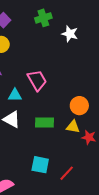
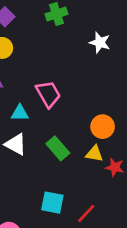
white star: (70, 34) -> (100, 43), moved
green rectangle: (44, 122) -> (58, 148), turned 48

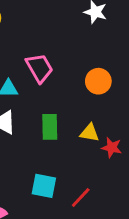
orange circle: (103, 127) -> (98, 81), moved
green rectangle: (58, 148) -> (50, 127), turned 40

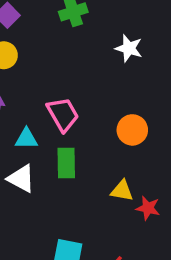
green rectangle: (50, 127) -> (66, 163), moved

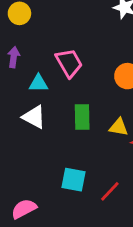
green rectangle: (66, 163) -> (82, 117), moved

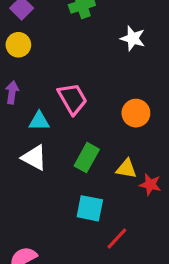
green rectangle: (82, 117) -> (87, 158), turned 30
cyan square: (73, 180) -> (90, 208), moved

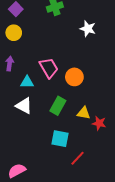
orange circle: (136, 113) -> (74, 77), moved

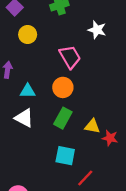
yellow circle: (14, 33) -> (28, 35), moved
pink trapezoid: (49, 68) -> (70, 57), moved
orange circle: (74, 77) -> (63, 87), moved

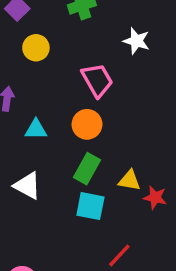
white triangle: (24, 118) -> (27, 186), moved
cyan square: (65, 156) -> (90, 206), moved

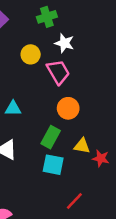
white star: (136, 41) -> (64, 43), moved
yellow circle: (36, 48) -> (31, 54), moved
orange circle: (87, 124) -> (68, 108), moved

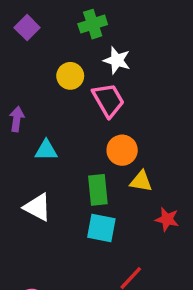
green rectangle: (51, 137) -> (98, 190), turned -35
yellow triangle: (82, 146) -> (141, 181), moved

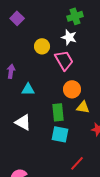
green cross: (93, 24) -> (75, 16), moved

